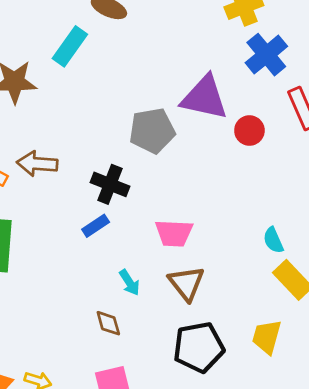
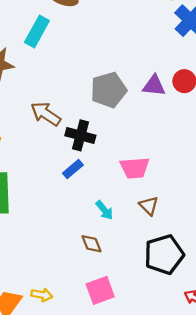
purple triangle: (204, 98) -> (154, 86), moved, size x0.6
brown arrow: (37, 164) -> (46, 114), moved, turned 36
brown triangle: (186, 283) -> (149, 206), size x0.7

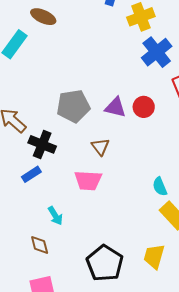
brown triangle: (149, 206) -> (100, 147), moved
black pentagon: (164, 255) -> (105, 263), turned -30

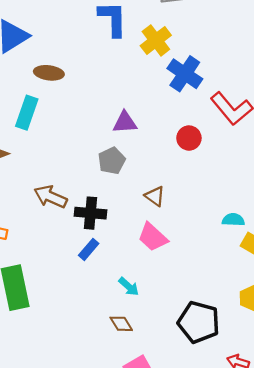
gray pentagon: (73, 106) -> (112, 161), size x0.7
purple triangle: (115, 107) -> (125, 122), moved
pink trapezoid: (88, 180) -> (153, 237), turned 56
cyan semicircle: (160, 187) -> (233, 220), turned 132

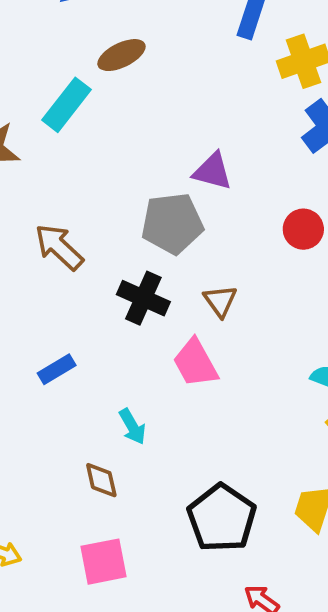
brown ellipse: (49, 73) -> (121, 55), turned -52
gray pentagon: (112, 161) -> (172, 223), size x1.4
black cross: (90, 213) -> (143, 298), moved
blue rectangle: (89, 249) -> (57, 369), moved

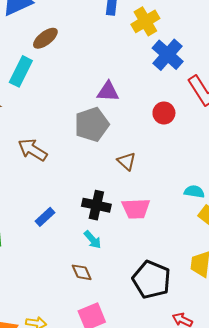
black cross: (143, 298) -> (96, 205), moved
pink trapezoid: (195, 363) -> (136, 209), moved, turned -52

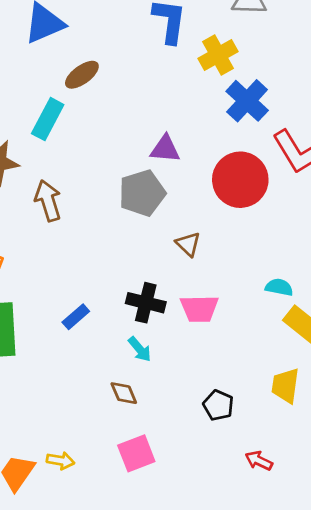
red circle: (164, 113) -> (240, 180), size x1.8
brown arrow: (33, 150) -> (48, 201), moved, turned 40
black pentagon: (151, 280) -> (218, 405), size x0.6

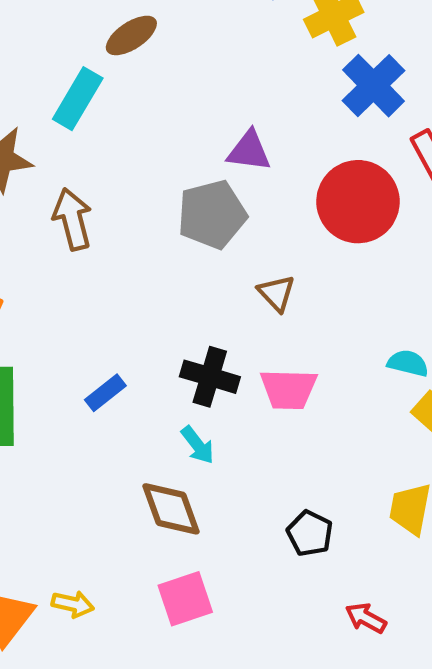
brown diamond: (124, 393) -> (171, 509), size x1.5

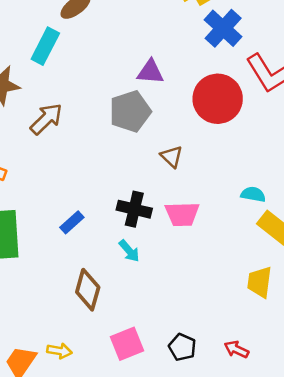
brown arrow: (72, 219) -> (46, 119), turned 63
brown diamond: (171, 509) -> (88, 290), moved, turned 39
black pentagon: (310, 533) -> (182, 347), moved

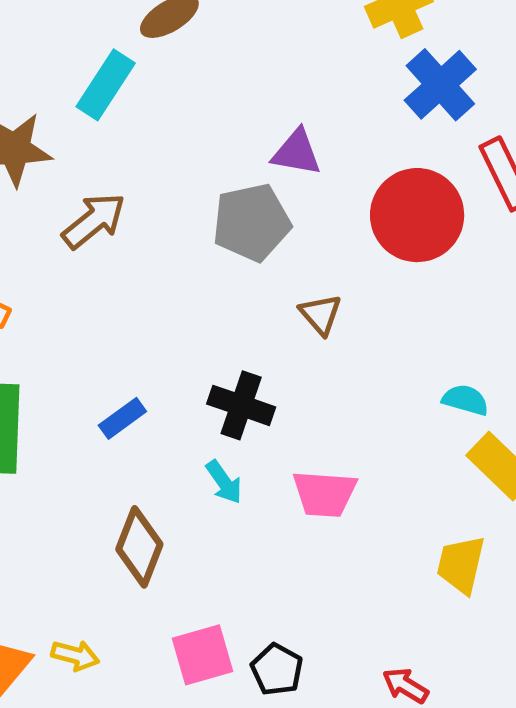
pink trapezoid: (182, 214) -> (325, 494), moved
black pentagon: (182, 347) -> (277, 670), moved

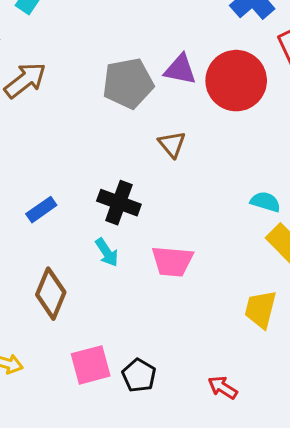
purple triangle: (297, 152) -> (180, 69), moved

